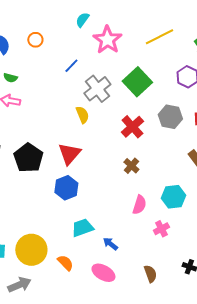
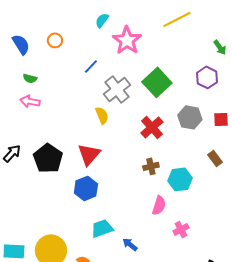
yellow line: (159, 37) -> (177, 19), moved
brown cross: (131, 166) -> (151, 166), turned 35
cyan hexagon: (173, 197) -> (180, 179), moved

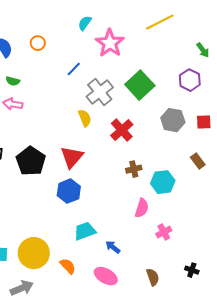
red cross: (152, 127) -> (122, 130), moved

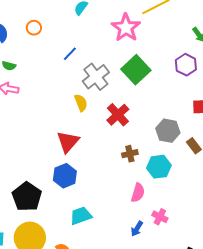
pink star: (110, 43) -> (126, 28), moved
gray hexagon: (173, 120) -> (168, 131), moved
black pentagon: (31, 161) -> (27, 197), moved
pink cross: (164, 232) -> (160, 217), turned -35
blue arrow: (113, 247) -> (137, 229), moved, turned -98

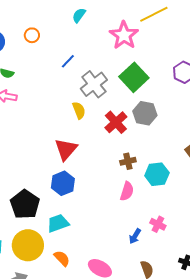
gray hexagon: (168, 131) -> (145, 113), moved
pink semicircle: (138, 193) -> (127, 191), moved
cyan trapezoid: (81, 216) -> (58, 223), moved

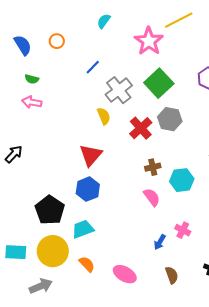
pink semicircle: (127, 191) -> (152, 197), turned -54

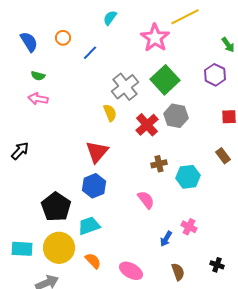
blue line: (93, 67) -> (90, 53), moved
pink semicircle: (152, 197) -> (146, 200), moved

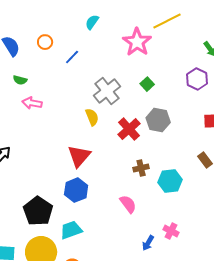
green square: (165, 80) -> (147, 84), size x0.5
pink arrow: (38, 99) -> (32, 103), moved

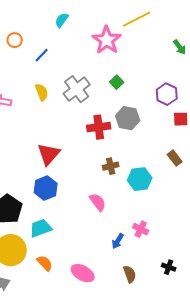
purple hexagon: (197, 79) -> (167, 94), moved
yellow semicircle: (92, 117) -> (42, 92), moved
red cross: (129, 129) -> (99, 127), turned 35

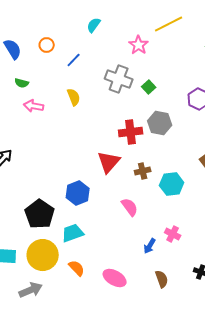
pink star: (107, 40) -> (139, 45), size x0.7
gray cross: (77, 89) -> (119, 79), moved, turned -32
red triangle: (49, 154) -> (109, 162), moved

